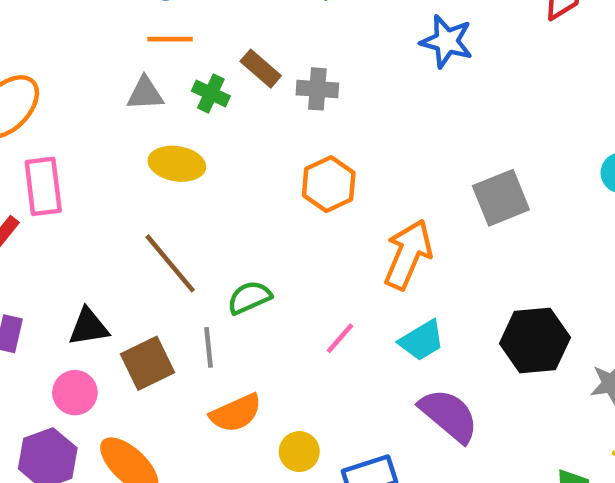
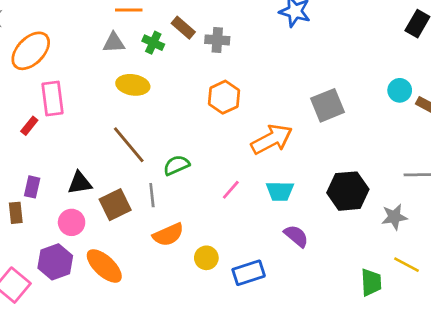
orange arrow: (408, 254) -> (272, 139), turned 39
cyan trapezoid: (422, 341) -> (280, 191), turned 32
purple semicircle: (449, 415) -> (296, 236), size x0.7

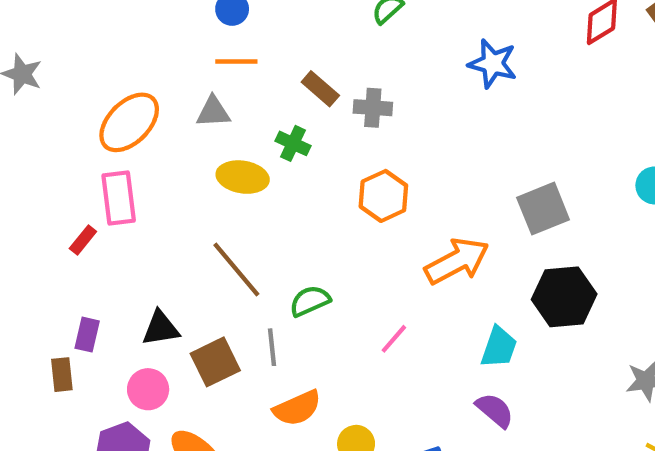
green cross: (153, 43) -> (293, 143), moved
orange ellipse: (31, 51) -> (129, 122), moved
cyan trapezoid: (280, 191) -> (499, 347), moved, turned -72
black hexagon: (348, 191) -> (564, 297), moved

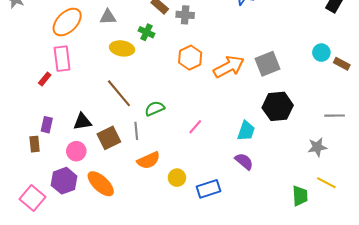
orange arrow: (457, 261) -> (229, 67), moved

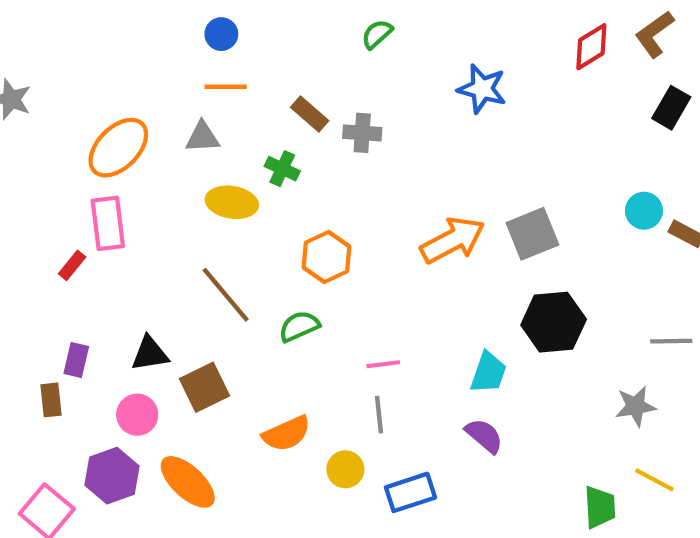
orange hexagon: (190, 58) -> (326, 257), moved
pink line: (195, 127) -> (383, 364), turned 42
gray line: (136, 131) -> (379, 415), moved

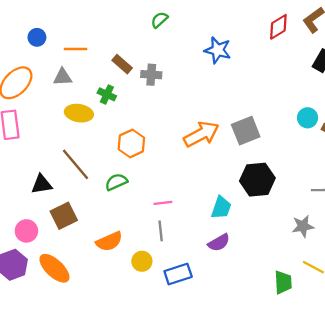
blue circle: (221, 34) -> (37, 37), moved
black triangle: (150, 354) -> (42, 184), moved
purple semicircle: (484, 436) -> (219, 243), turned 110

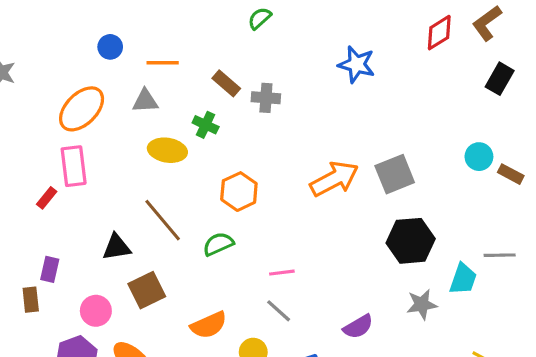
green semicircle: (159, 20) -> (260, 18), moved
cyan trapezoid: (221, 208) -> (463, 279), moved
gray star: (303, 226) -> (422, 304), moved
gray line: (161, 231) -> (279, 311), turned -42

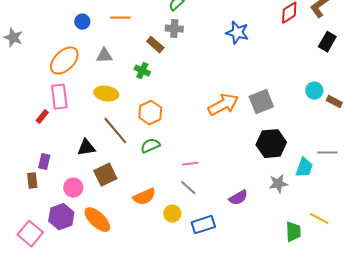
orange line: (163, 63) -> (120, 18), moved
gray cross: (266, 98) -> (174, 29), moved
yellow ellipse: (167, 150) -> (106, 94), moved
orange hexagon: (239, 192) -> (150, 113), moved

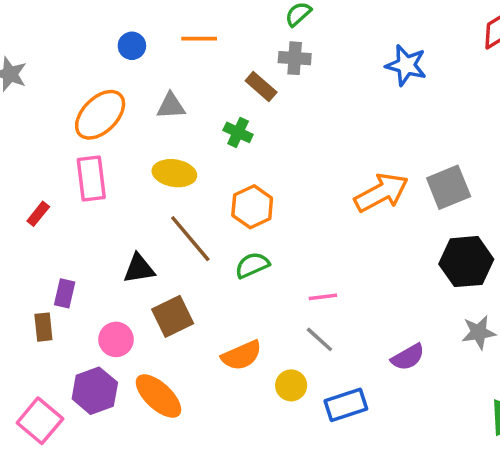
red rectangle: (42, 117) -> (38, 214), moved

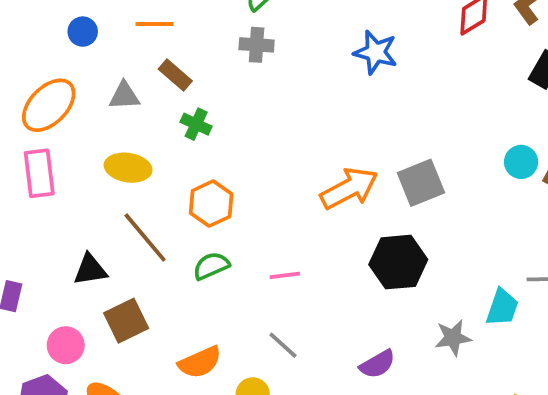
brown rectangle: (261, 86) -> (175, 75), moved
black hexagon: (466, 262) -> (398, 262), moved
pink line: (323, 297) -> (285, 275), moved

